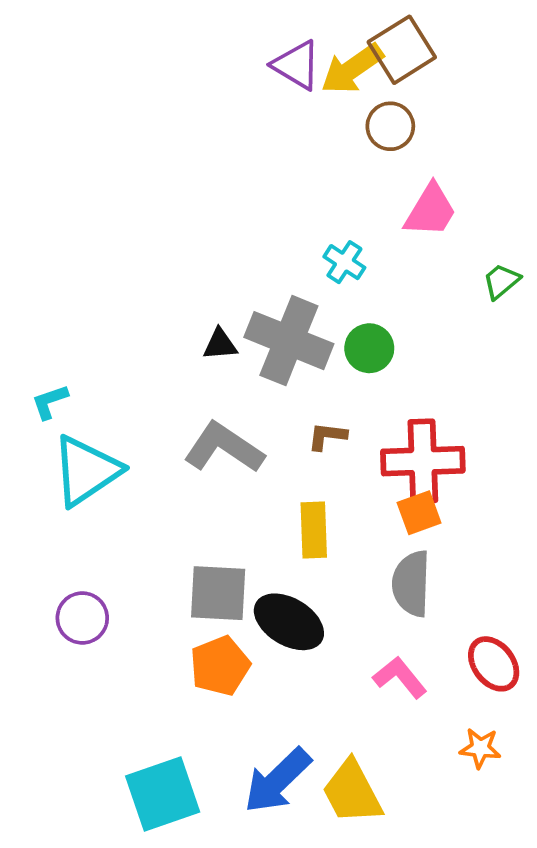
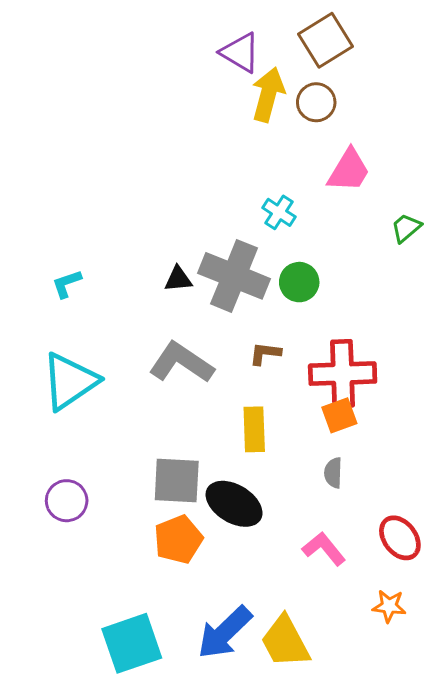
yellow arrow: (352, 69) -> (268, 95), moved, turned 140
cyan L-shape: (50, 402) -> (67, 284), moved
gray semicircle: (411, 584) -> (333, 473), size x0.6

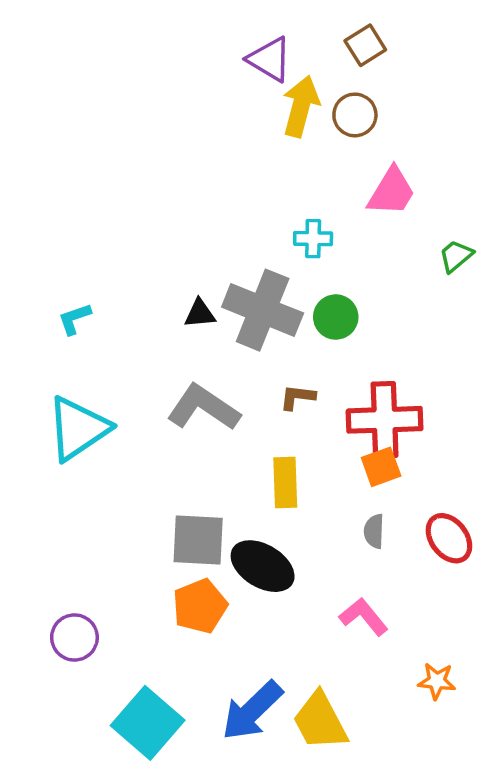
brown square: (326, 40) -> (365, 45), size x0.7
cyan cross: (279, 212) -> (313, 239), turned -32
purple circle: (67, 501) -> (74, 637), moved
red ellipse: (400, 538) -> (449, 538), moved
cyan square: (132, 643) -> (148, 723), turned -30

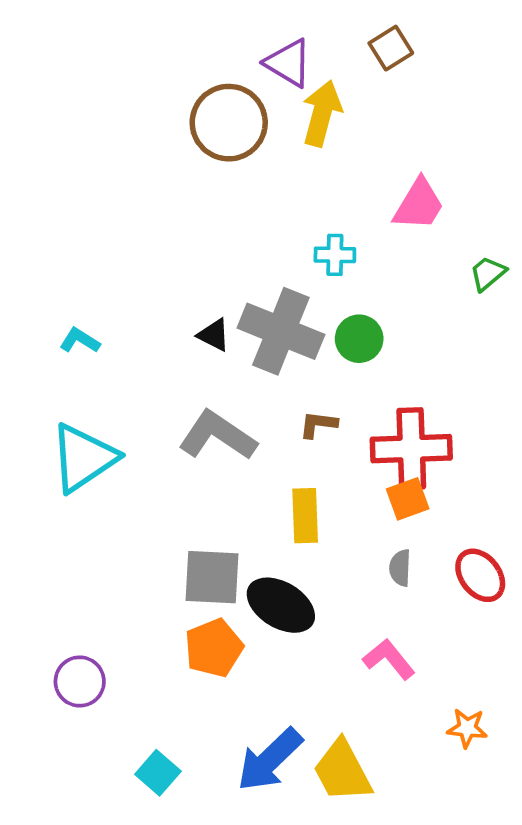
brown circle: (355, 115) -> (229, 123), moved, size x1.6
black triangle: (200, 314) -> (214, 335), turned 32
cyan L-shape: (74, 319) -> (80, 341), turned 51
cyan square: (148, 723) -> (158, 773), size x0.6

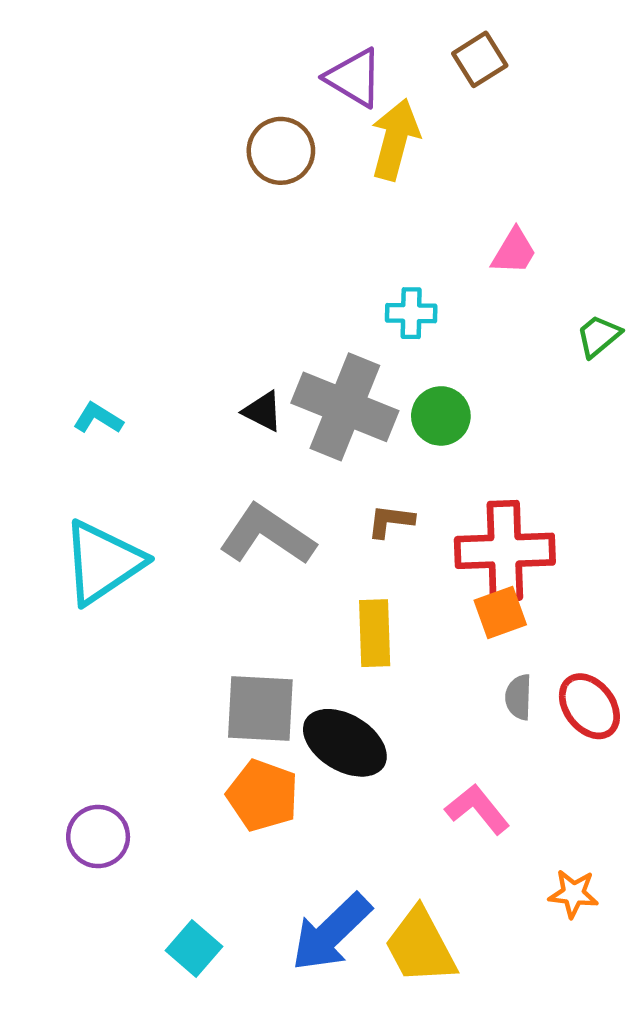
brown circle: (229, 123) -> (281, 151), size x0.7
pink trapezoid: (419, 205) -> (514, 251), size x0.7
gray semicircle: (400, 568) -> (519, 697), moved
orange pentagon: (214, 648) -> (263, 795), turned -30

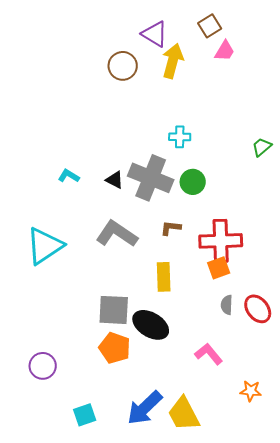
pink trapezoid: (514, 251) -> (225, 51), moved
cyan L-shape: (98, 418) -> (69, 176), moved
cyan square: (194, 948) -> (85, 415), turned 30

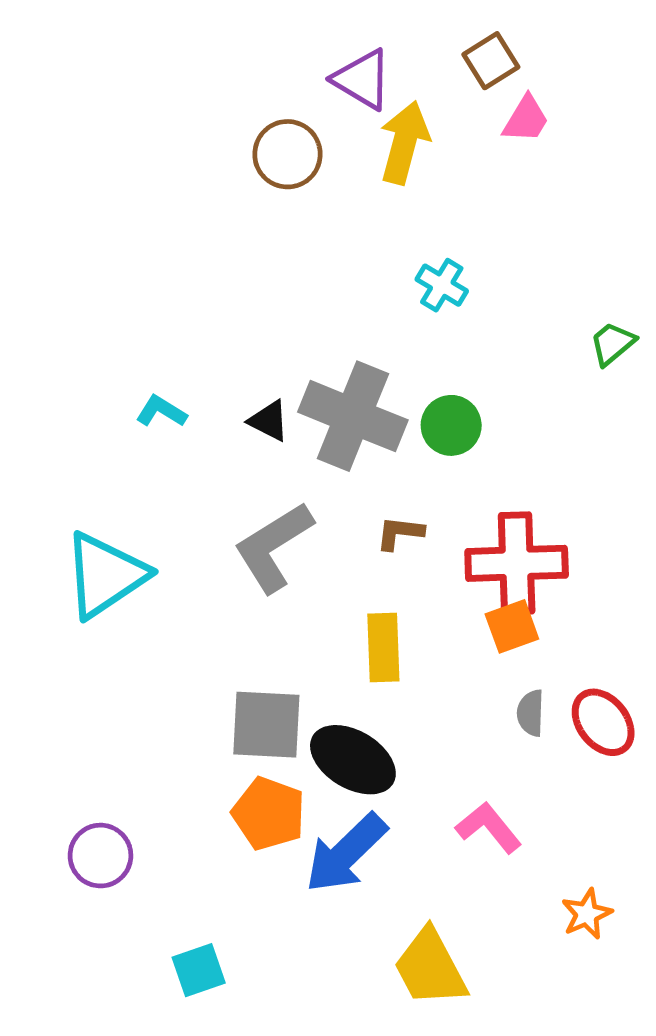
cyan cross: (180, 137) -> (442, 285), moved, turned 30
gray L-shape: (117, 234) -> (273, 547), turned -66
orange star: (251, 391) -> (587, 914), turned -30
blue arrow: (145, 408) -> (346, 853), moved

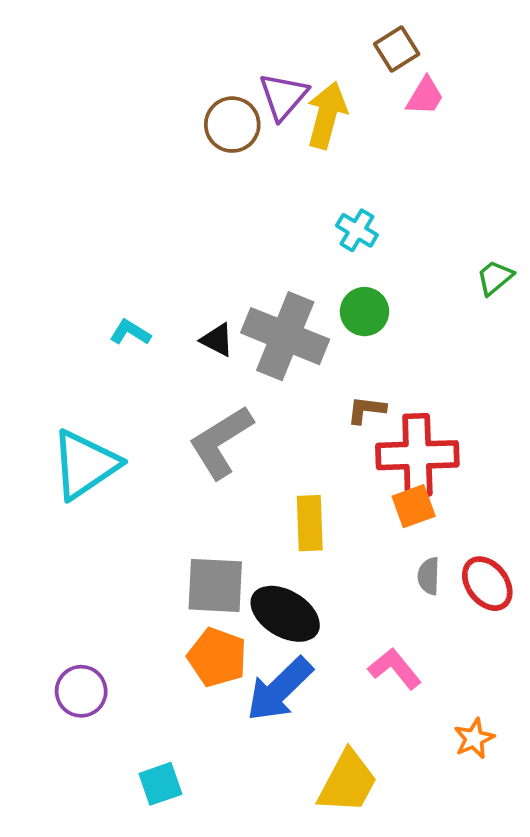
purple triangle: (362, 79) -> (283, 96), moved, turned 40
green circle: (451, 425) -> (364, 312), moved
brown L-shape: (400, 533) -> (366, 410), moved
yellow trapezoid: (430, 968) -> (347, 782), turned -124

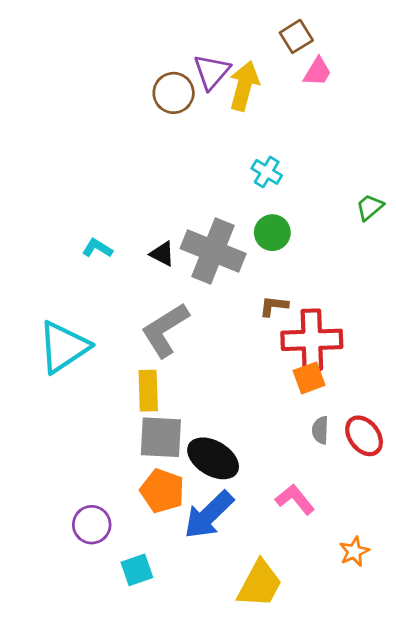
yellow rectangle: (310, 523) -> (148, 391), moved
purple circle: (81, 691) -> (92, 525), moved
cyan square: (160, 784) -> (137, 570), moved

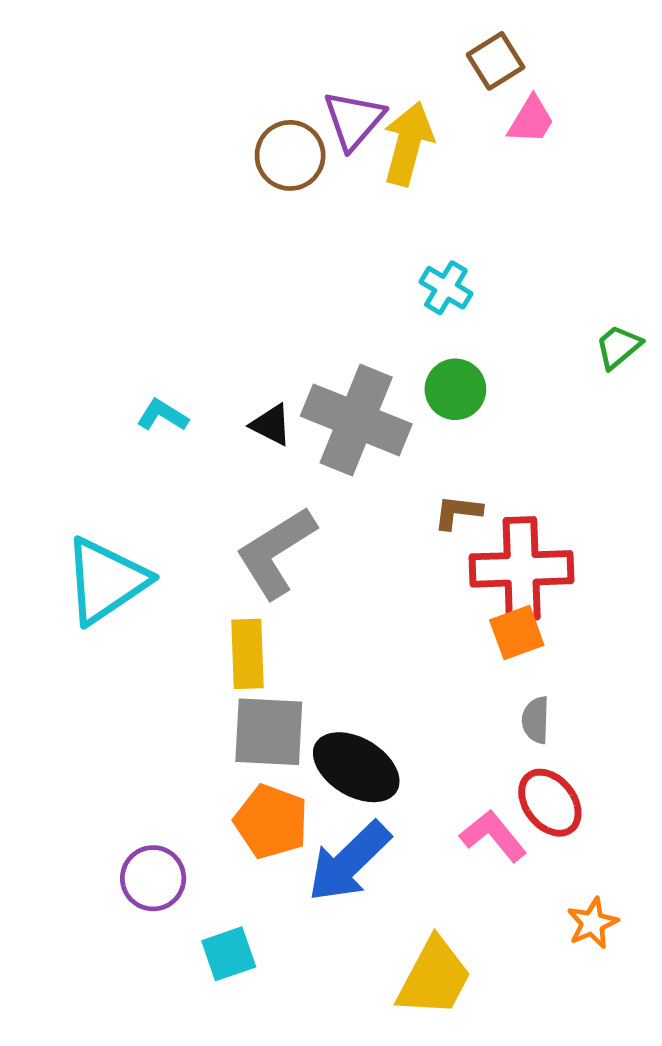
red ellipse: (364, 436) -> (550, 803), moved

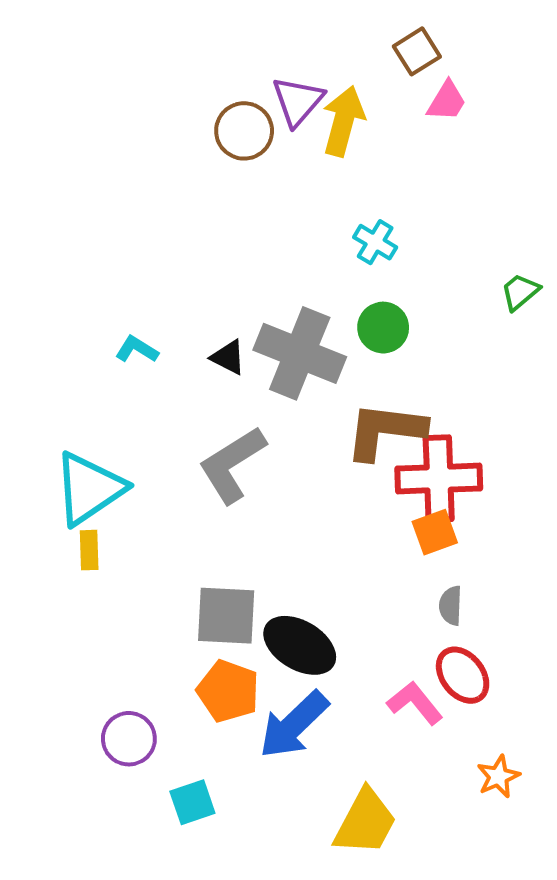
brown L-shape: (458, 512) -> (385, 431), size x2.0
yellow rectangle: (248, 654) -> (89, 550), moved, size x0.7

